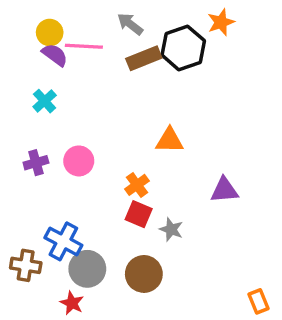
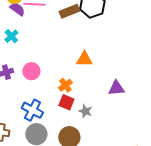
blue cross: (63, 241) -> (32, 110), moved

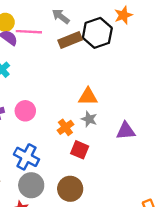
red square: (66, 102) -> (80, 150), moved
gray star: (85, 111) -> (89, 119), moved

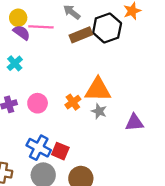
orange triangle: (88, 97) -> (98, 90), size x1.4
orange cross: (65, 127) -> (73, 102), moved
red square: (80, 150) -> (60, 151), moved

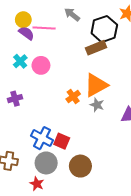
brown rectangle: (81, 35) -> (96, 48), moved
orange triangle: (98, 90) -> (96, 85), turned -30
pink circle: (38, 103) -> (41, 65), moved

